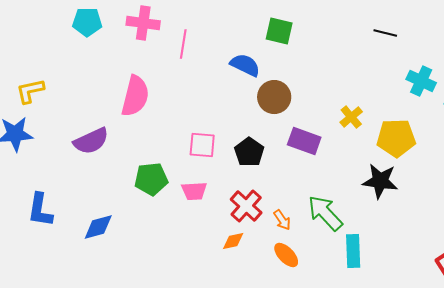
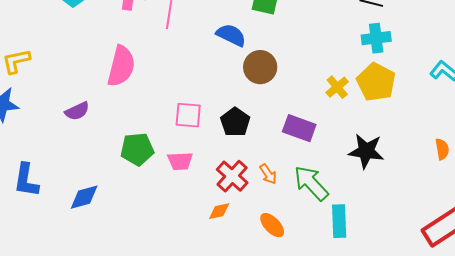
cyan cross: (421, 81) -> (376, 38), moved, turned -32
yellow pentagon: (396, 138) -> (376, 82), moved, turned 30
purple semicircle: (91, 141) -> (77, 111), size x0.7
purple rectangle: (304, 141) -> (299, 128), moved
orange arrow: (282, 220) -> (268, 174), moved

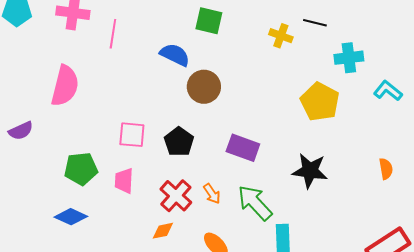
cyan cross: (376, 38) -> (349, 58), moved
yellow cross: (337, 87) -> (281, 36), moved, turned -30
pink trapezoid: (180, 161) -> (124, 181), turned 96
blue diamond: (84, 197) -> (71, 217), moved, turned 40

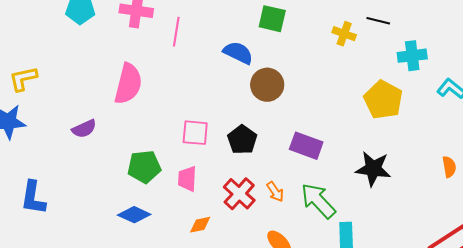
orange diamond: (163, 231) -> (200, 225), moved

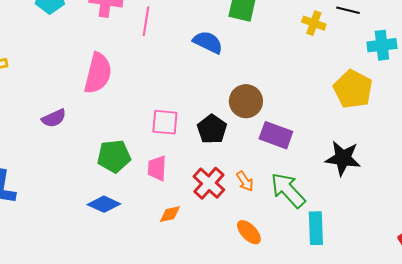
brown circle: (267, 85) -> (246, 101), moved

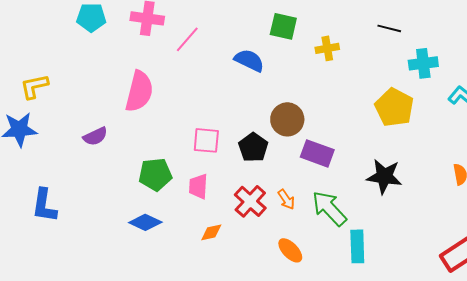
pink line: (146, 21) -> (187, 39), turned 32
yellow cross: (314, 23) -> (327, 48), moved, turned -30

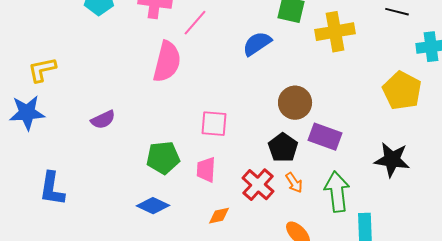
yellow cross: (327, 48) -> (335, 32), size x1.6
blue semicircle: (249, 60) -> (257, 44), turned -60
pink semicircle: (139, 91) -> (167, 62), moved
black pentagon: (253, 147) -> (283, 148), moved
green arrow: (329, 208) -> (337, 192), turned 36

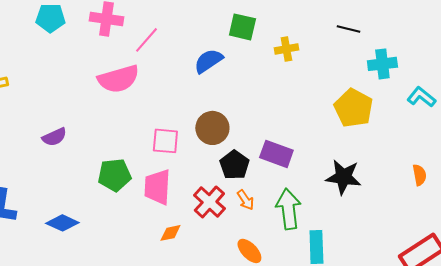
yellow cross: (335, 32) -> (286, 49), size x0.6
pink semicircle: (167, 62) -> (118, 79), turned 60
brown circle: (295, 103) -> (212, 128), moved
pink trapezoid: (206, 170) -> (157, 187), size x1.4
blue diamond: (153, 206) -> (62, 223), moved

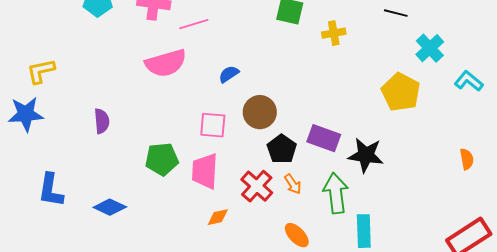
pink line: (146, 40) -> (194, 24), turned 32
blue semicircle: (208, 61) -> (229, 74), moved, size x0.7
cyan cross: (382, 64) -> (430, 48), turned -36
purple semicircle: (54, 137) -> (102, 121), turned -70
black star: (343, 177) -> (366, 155), moved

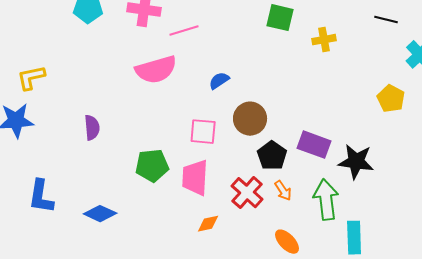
yellow pentagon: (401, 92) -> (391, 99), size x0.7

